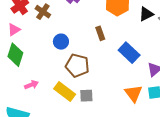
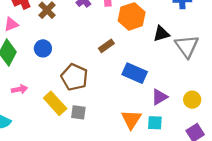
brown rectangle: (100, 33) -> (106, 46), turned 64
blue circle: (61, 42) -> (43, 48), moved
blue rectangle: (129, 53) -> (135, 73), turned -30

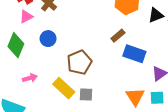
pink triangle: (11, 24) -> (26, 16), moved
brown rectangle: (106, 46) -> (118, 36), moved
brown pentagon: (74, 77) -> (79, 62), turned 30

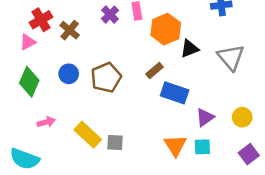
black triangle: (156, 15) -> (190, 49), moved
pink triangle: (26, 16) -> (28, 42), moved
brown pentagon: (79, 62) -> (106, 78), moved

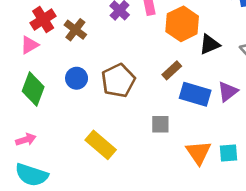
purple triangle: (205, 117) -> (228, 92), moved
pink arrow: (46, 122) -> (26, 140), moved
gray square: (115, 143) -> (160, 124), moved

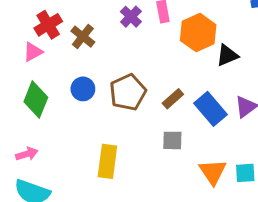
brown rectangle: (172, 70) -> (173, 99), moved
blue rectangle: (195, 94) -> (210, 109), turned 32
yellow rectangle: (101, 145) -> (107, 161), turned 56

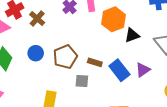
brown rectangle: (173, 99) -> (95, 62), turned 56
gray square: (172, 140) -> (82, 81), moved

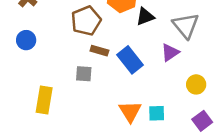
brown pentagon: (65, 57) -> (86, 21), moved
purple triangle: (143, 70) -> (170, 52), moved

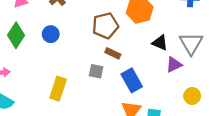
black triangle: (145, 17) -> (160, 43), moved, turned 35
blue rectangle: (130, 60) -> (132, 80), moved

